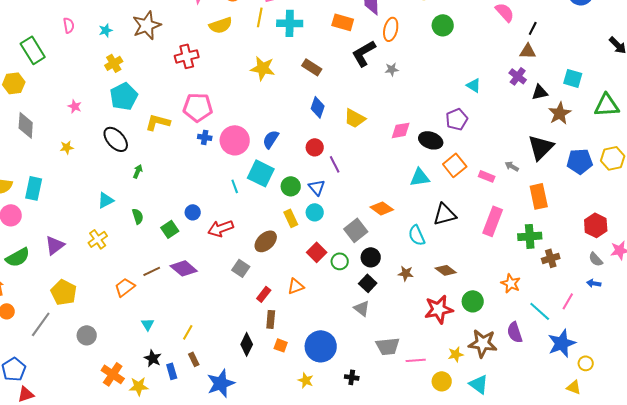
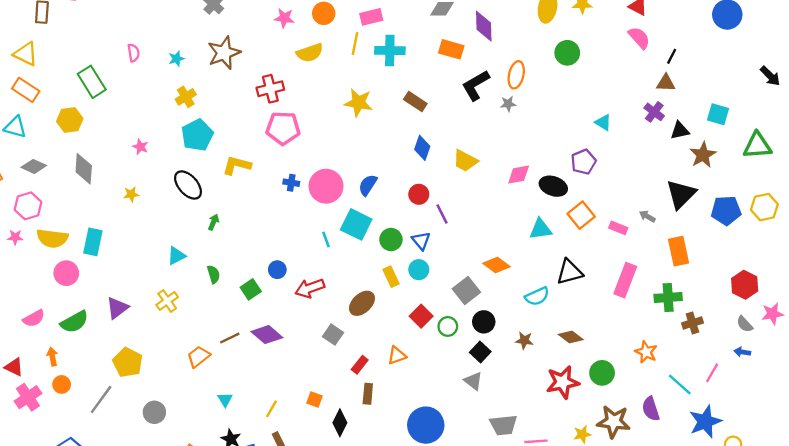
orange ellipse: (391, 29) -> (516, 75), moved
pink pentagon: (198, 107) -> (283, 128), moved
cyan semicircle: (417, 235) -> (537, 296), turned -90
orange square: (281, 345) -> (314, 400), moved

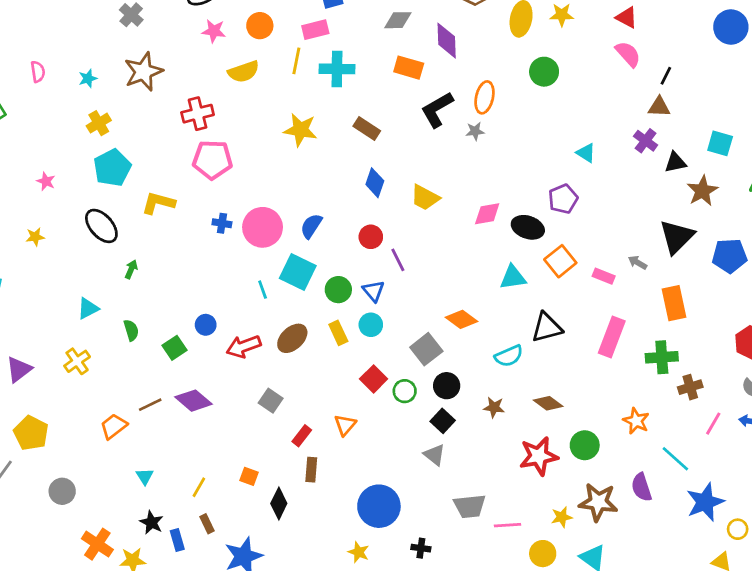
brown ellipse: (362, 303) -> (292, 338), moved
orange triangle: (397, 355) -> (345, 425), turned -30
pink line: (712, 373) -> (713, 424), moved

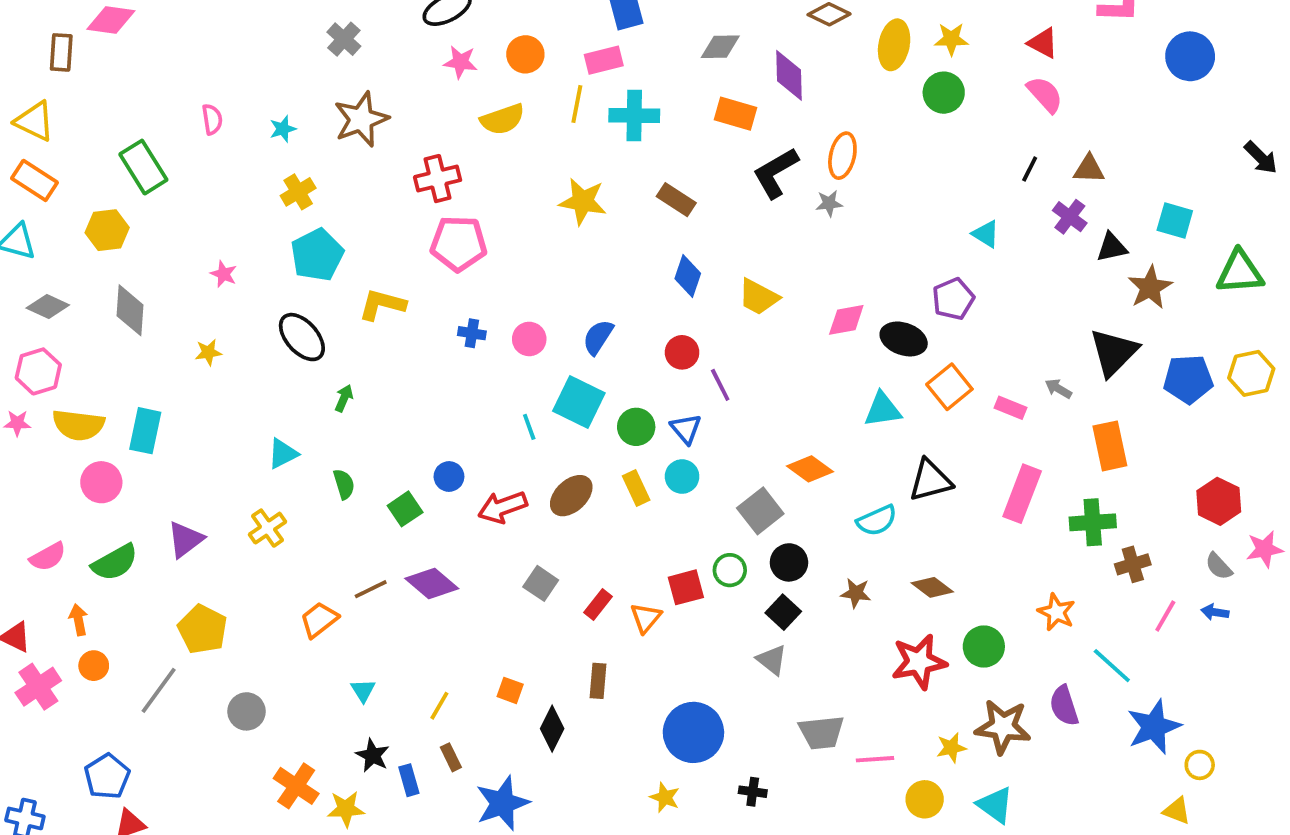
green circle: (544, 72) -> (944, 93), moved
black line: (666, 76) -> (1030, 169), moved
pink circle: (263, 227) -> (529, 339), size x0.6
red square: (374, 379) -> (686, 587), moved, turned 30
red rectangle: (302, 436) -> (598, 604), moved

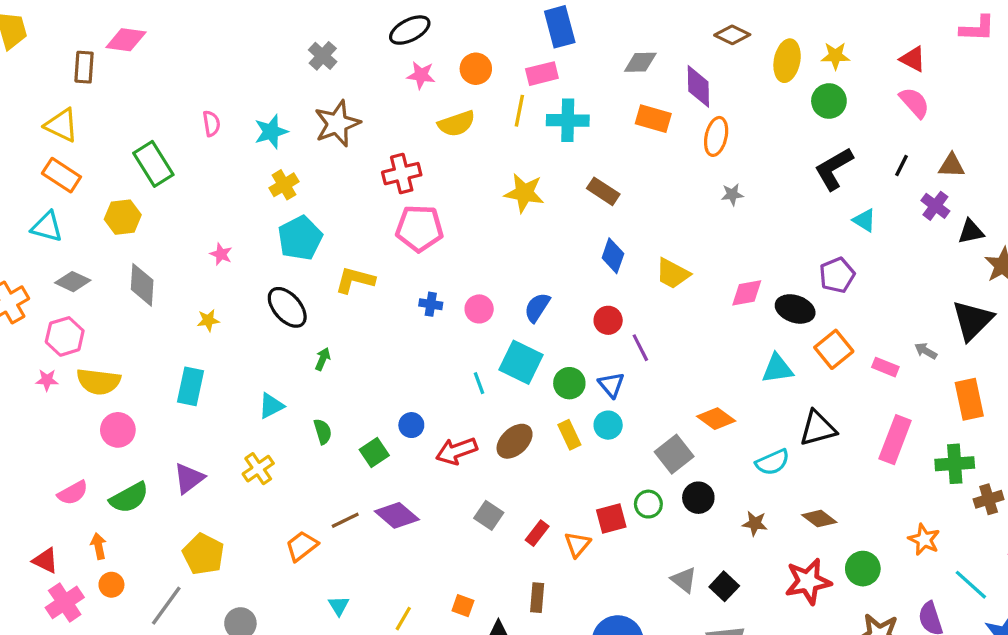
cyan star: (283, 129) -> (271, 132), size x1.5
orange ellipse: (842, 156) -> (716, 136), moved
black L-shape: (776, 173) -> (834, 169), moved
cyan rectangle: (145, 431) -> (190, 386), moved
black square: (783, 612) -> (724, 586), moved

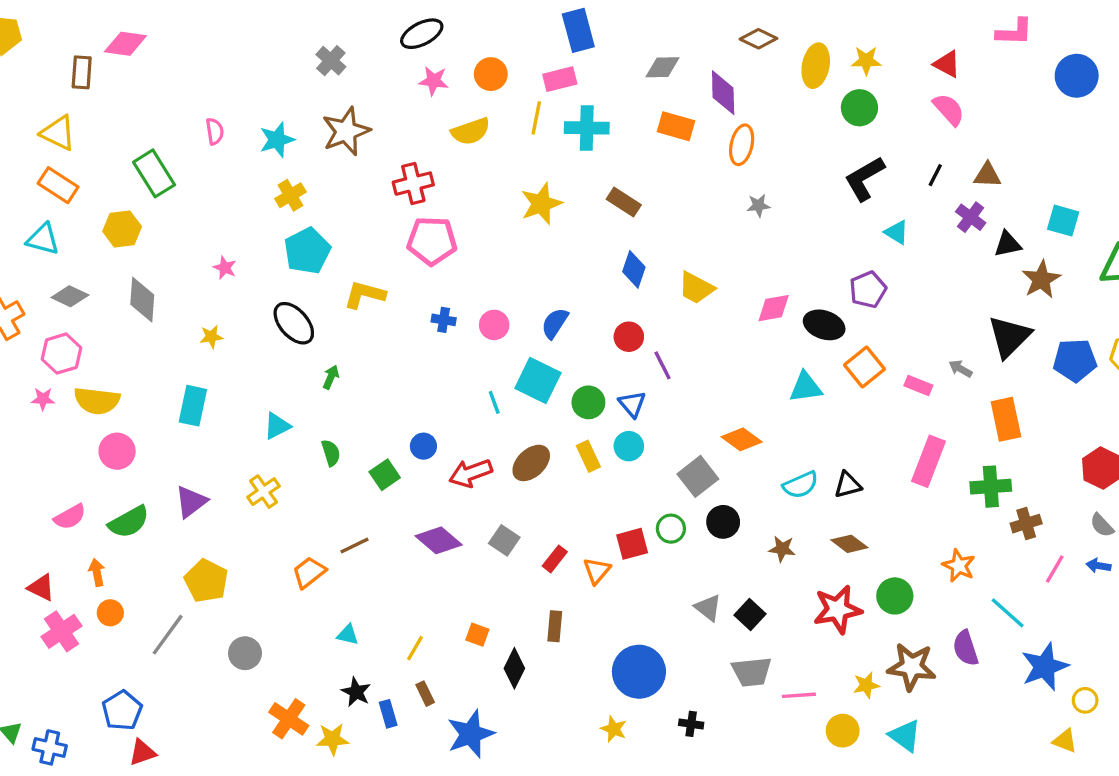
yellow star: (524, 193) -> (541, 204), turned -30
black triangle: (818, 428) -> (848, 485), moved, size x0.7
purple diamond: (397, 515) -> (439, 540), moved
cyan triangle: (339, 606) -> (348, 635), turned -45

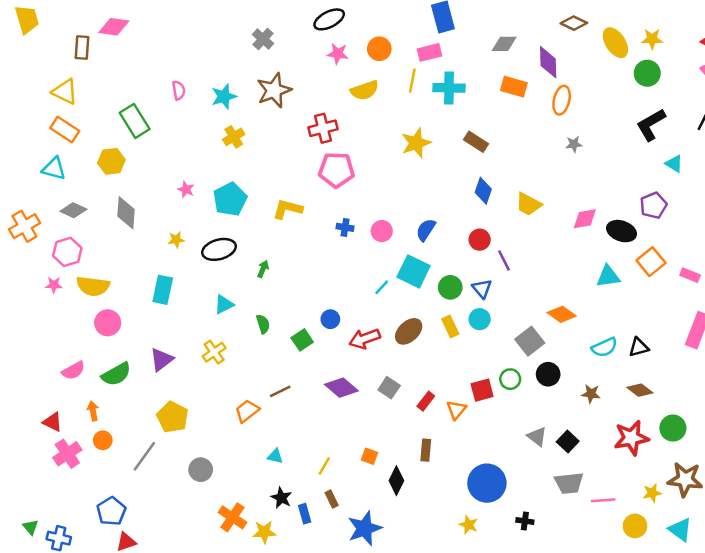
yellow ellipse: (816, 66) -> (615, 43), turned -44
cyan pentagon: (307, 251) -> (230, 199), moved
black ellipse: (294, 323) -> (219, 249), moved, turned -64
cyan line: (494, 402) -> (382, 287), turned 63

